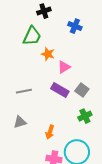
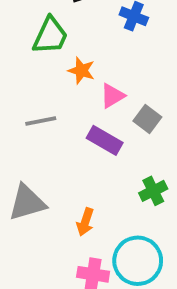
gray square: (82, 90) -> (147, 119), moved
gray line: (24, 91) -> (41, 121), moved
gray triangle: (20, 122) -> (27, 203), size x1.5

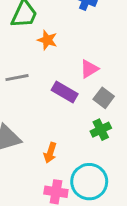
pink triangle: (112, 96) -> (89, 69), moved
gray square: (147, 119) -> (104, 98), moved

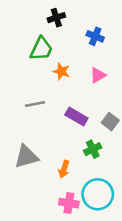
pink triangle: (89, 69) -> (98, 75), moved
green cross: (101, 130) -> (93, 149), moved

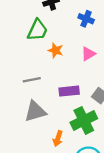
purple rectangle: (76, 117) -> (69, 91), turned -36
green cross: (93, 149) -> (84, 120), size x1.6
gray triangle: (26, 157) -> (35, 111), moved

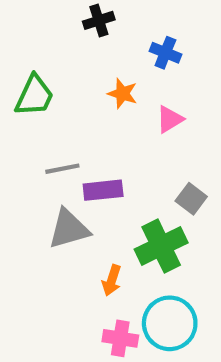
green trapezoid: (37, 30) -> (34, 96), moved
orange star: (56, 50) -> (122, 93), moved
purple rectangle: (69, 91) -> (103, 190), moved

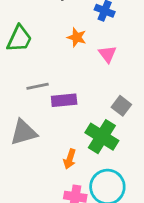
pink triangle: (170, 119) -> (107, 54), turned -36
gray triangle: (69, 229) -> (24, 132), moved
green cross: (161, 246) -> (102, 137), turned -32

